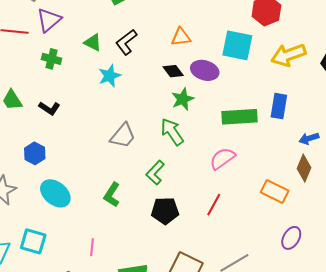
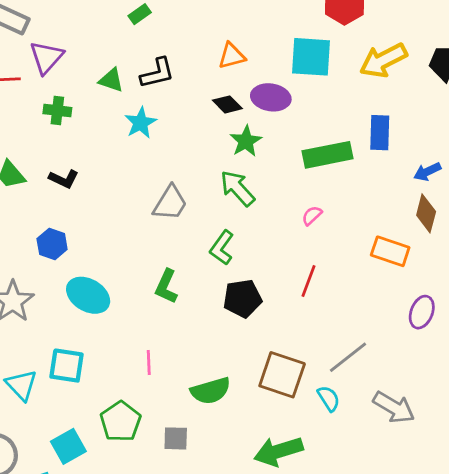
black L-shape: (126, 42) -> (157, 73), turned -148
pink semicircle: (222, 158) -> (312, 216), size x0.6

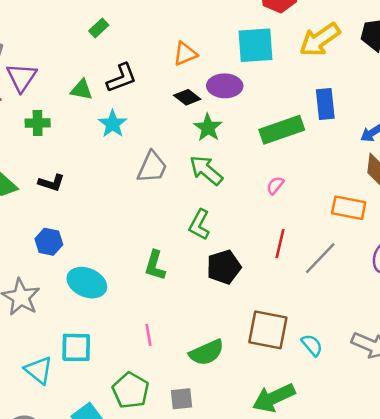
gray trapezoid: (170, 203) -> (152, 167), moved
gray line: (348, 357) -> (320, 258), moved

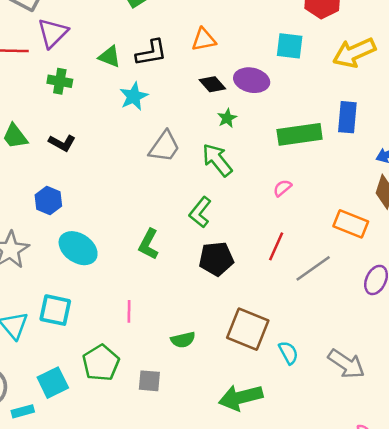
cyan square: (255, 45) -> (290, 46), size x0.7
orange triangle: (185, 54) -> (204, 40), moved
green star: (208, 128) -> (227, 118), size x0.7
green semicircle: (207, 352) -> (183, 340), size x0.7

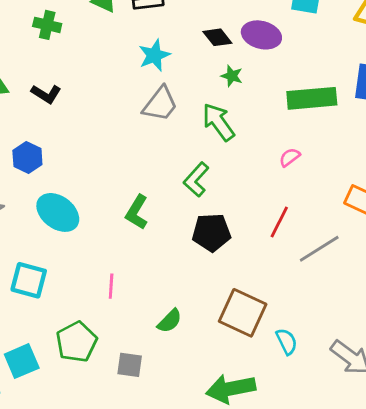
cyan star: (134, 96) -> (154, 55), moved
green star: (227, 118) -> (232, 76), turned -30
green semicircle: (183, 340) -> (170, 321), turned -35

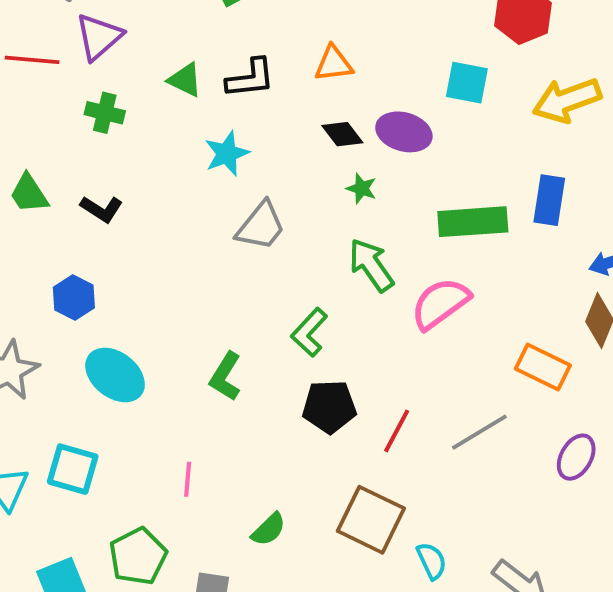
cyan star: (154, 55) -> (227, 154), moved
green arrow: (218, 122) -> (371, 265), moved
pink semicircle: (290, 157) -> (440, 303), size x2.0
red line: (279, 222) -> (397, 431), moved

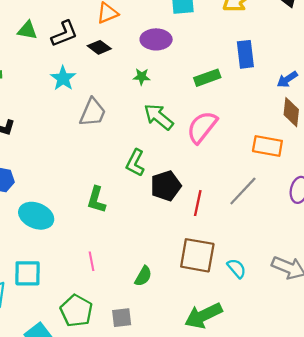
green triangle: (185, 80) -> (27, 30), moved
black diamond: (342, 134) -> (99, 47), moved
green rectangle: (473, 222) -> (207, 78), size x0.7
black pentagon: (329, 407) -> (166, 186), moved

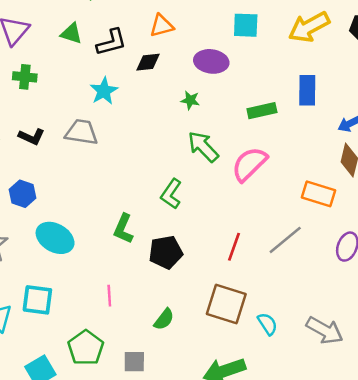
black diamond: (99, 47) -> (148, 62), turned -50
gray trapezoid: (93, 112) -> (82, 132), moved, turned -112
black pentagon: (166, 186) -> (166, 252), moved

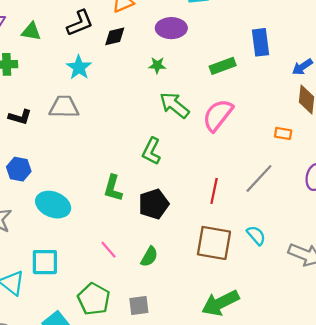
green triangle: (71, 33) -> (31, 31), moved
orange rectangle: (319, 194) -> (283, 133), size x0.6
pink line: (109, 296) -> (109, 250), turned -30
green semicircle: (164, 319) -> (149, 257), moved
cyan semicircle: (267, 324) -> (256, 235), moved

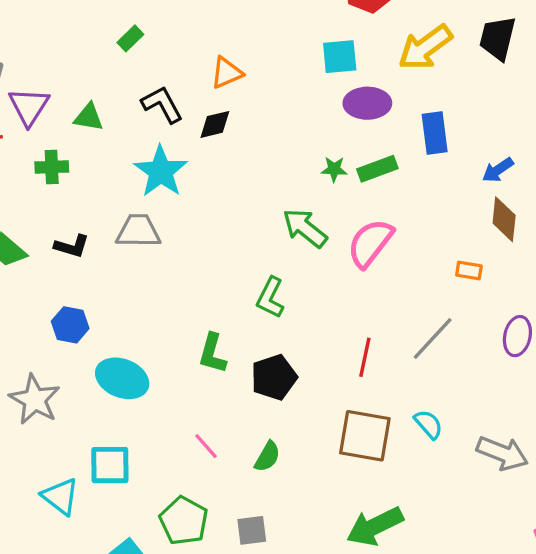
black L-shape: (80, 23) -> (162, 104), turned -96
purple ellipse: (171, 28) -> (367, 103), moved
green star: (157, 65) -> (334, 169), moved
cyan star: (79, 67) -> (161, 171), size x1.4

